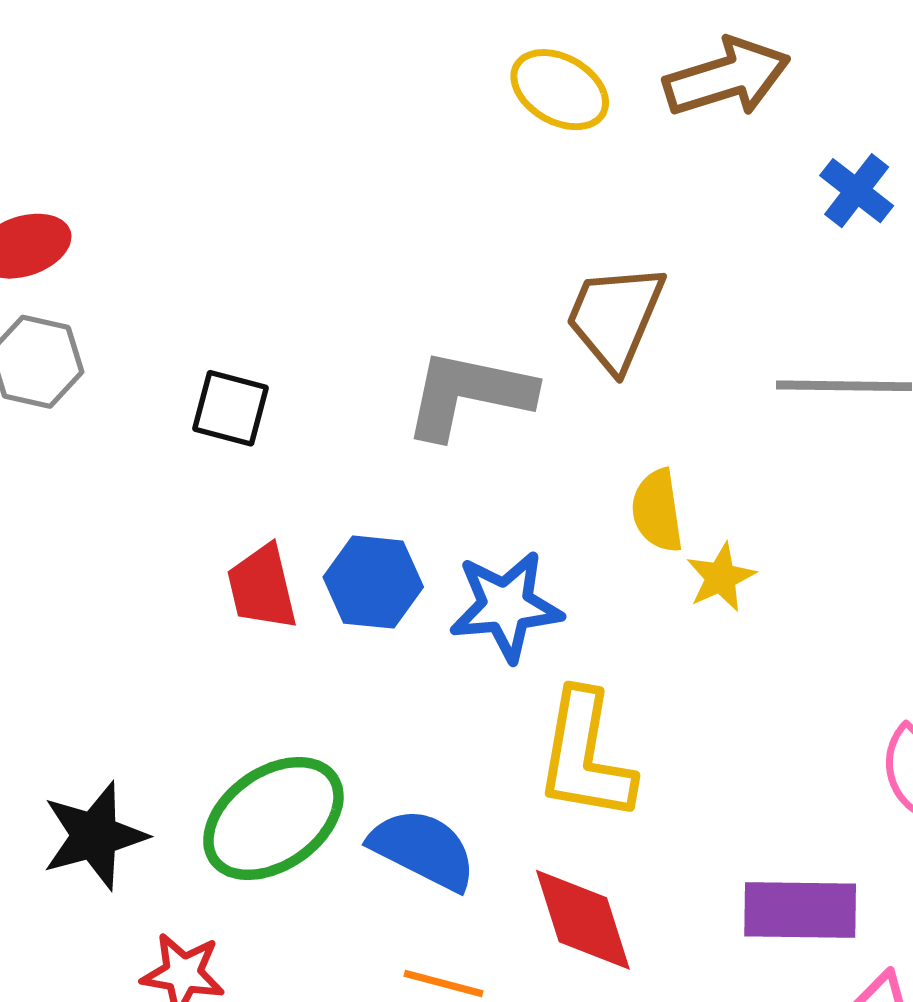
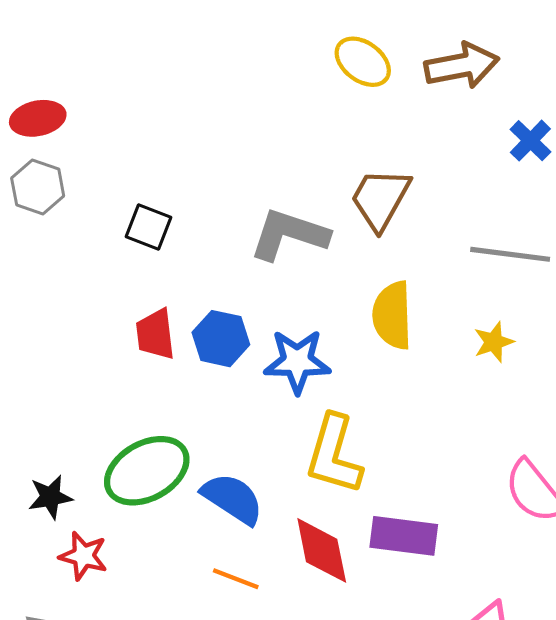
yellow semicircle: (657, 511) -> (392, 315), size x1.4
yellow star: (721, 577) -> (494, 342), moved
black star: (94, 836) -> (50, 497), moved, size x0.7
purple rectangle: (800, 910) -> (404, 536), moved

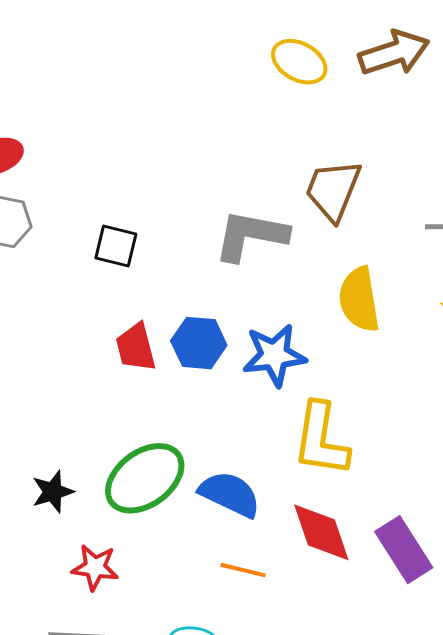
black star: (50, 497) -> (53, 492), moved
purple rectangle: (404, 536) -> (404, 550), moved, turned 58

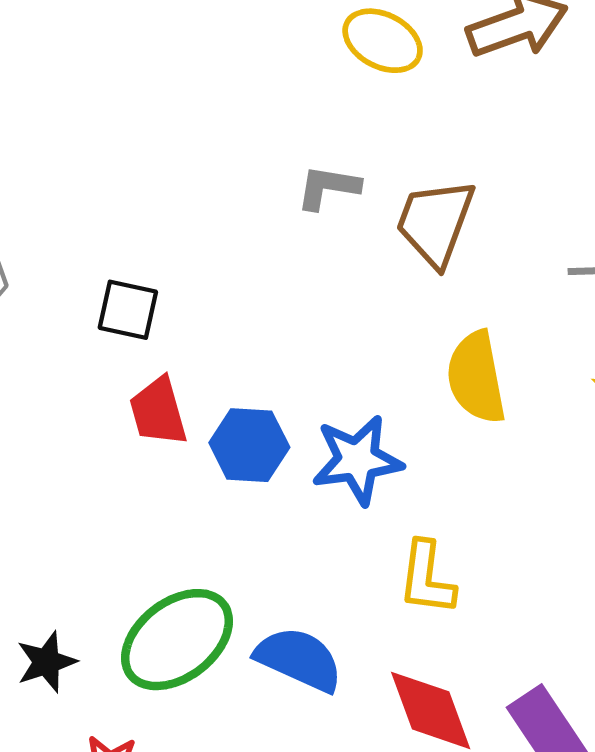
gray L-shape: (251, 235) -> (328, 187), moved, size x0.6
red trapezoid: (136, 347) -> (158, 412), moved
yellow L-shape: (321, 439) -> (427, 578), size x0.7

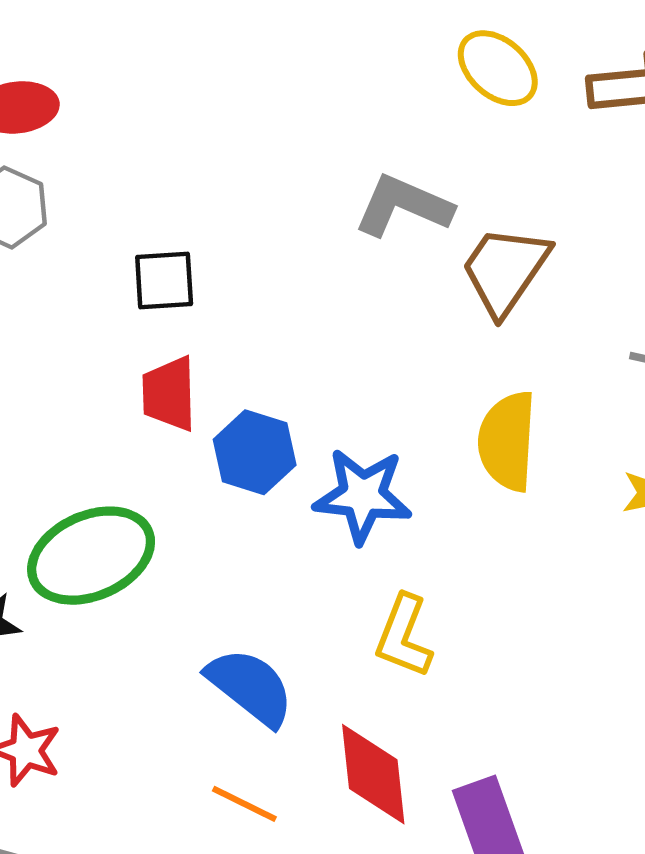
gray L-shape: (328, 187) -> (403, 206), size x1.4
black square: (128, 310) -> (164, 280), turned -30
green ellipse: (177, 640) -> (91, 556), moved

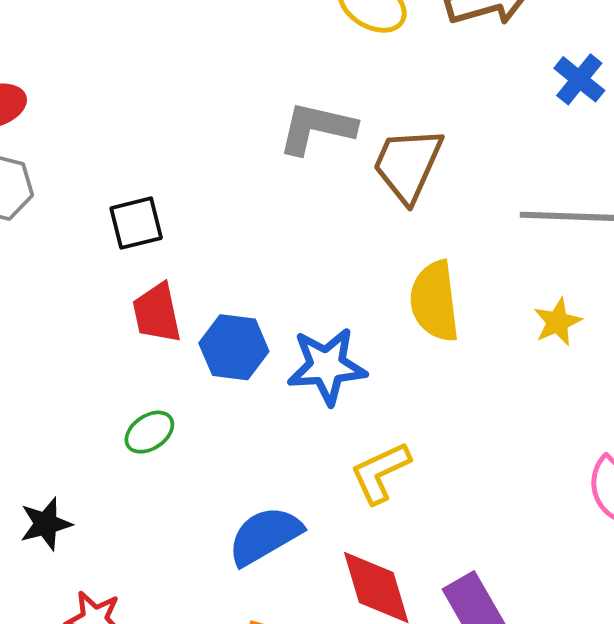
green ellipse: (91, 556) -> (149, 432), moved, size x0.5
yellow L-shape: (404, 636) -> (380, 473), turned 54
blue semicircle: (250, 687) -> (265, 536), turned -58

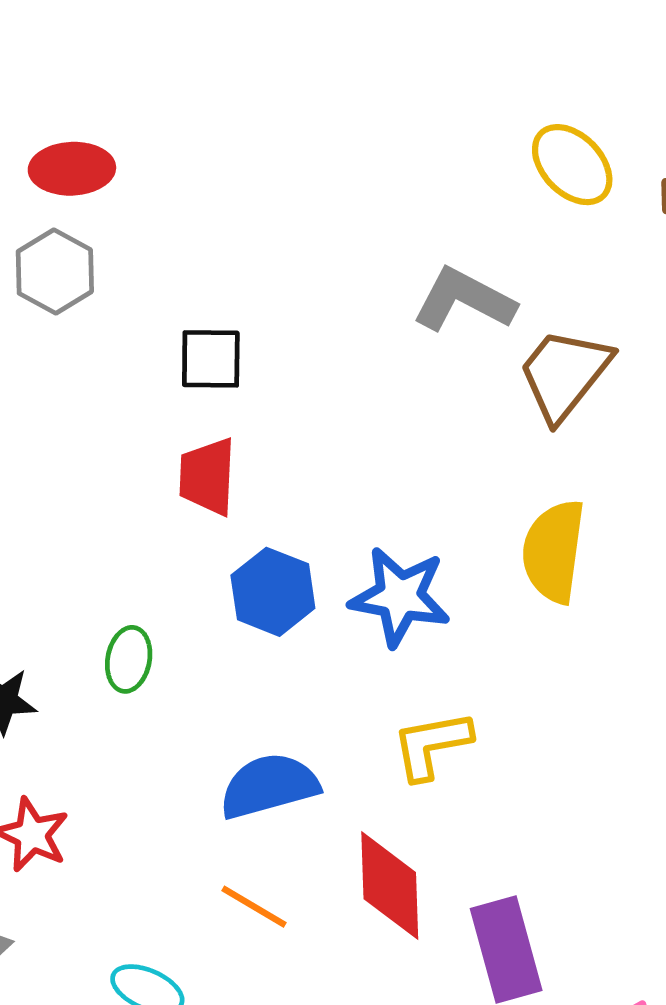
blue hexagon: (234, 347) -> (273, 592), moved
green ellipse: (149, 432) -> (129, 659), moved, turned -60

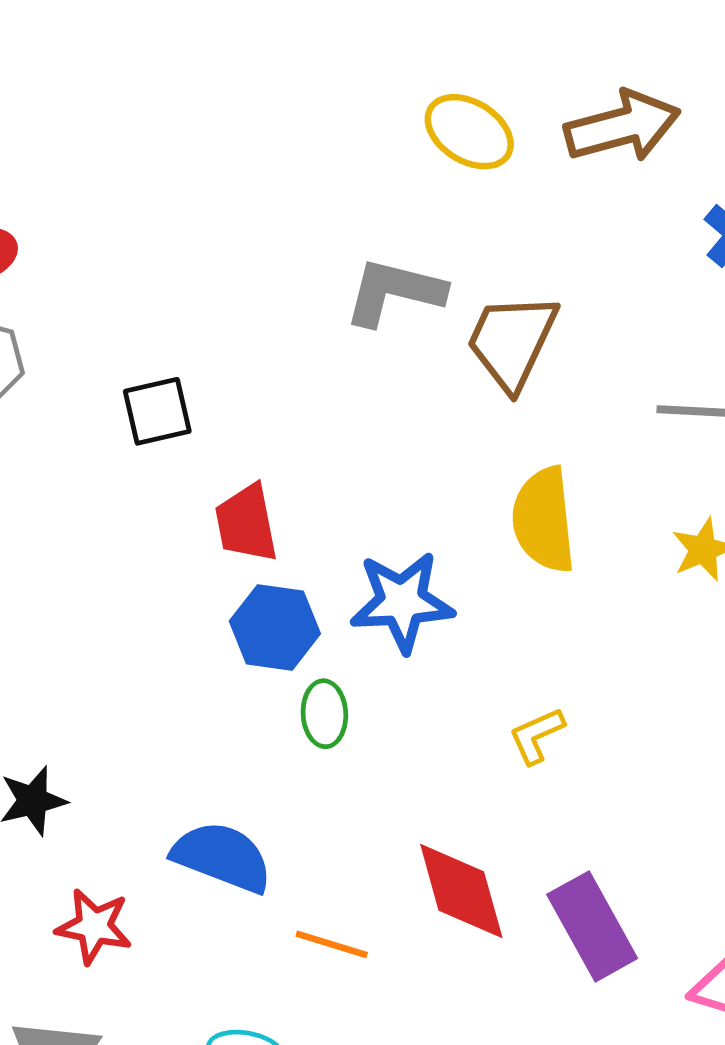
red trapezoid: (207, 477) -> (246, 523), moved
green ellipse: (129, 659) -> (324, 714), moved
yellow L-shape: (432, 745) -> (537, 736), moved, size x0.7
blue semicircle: (269, 786) -> (222, 857), moved, turned 50

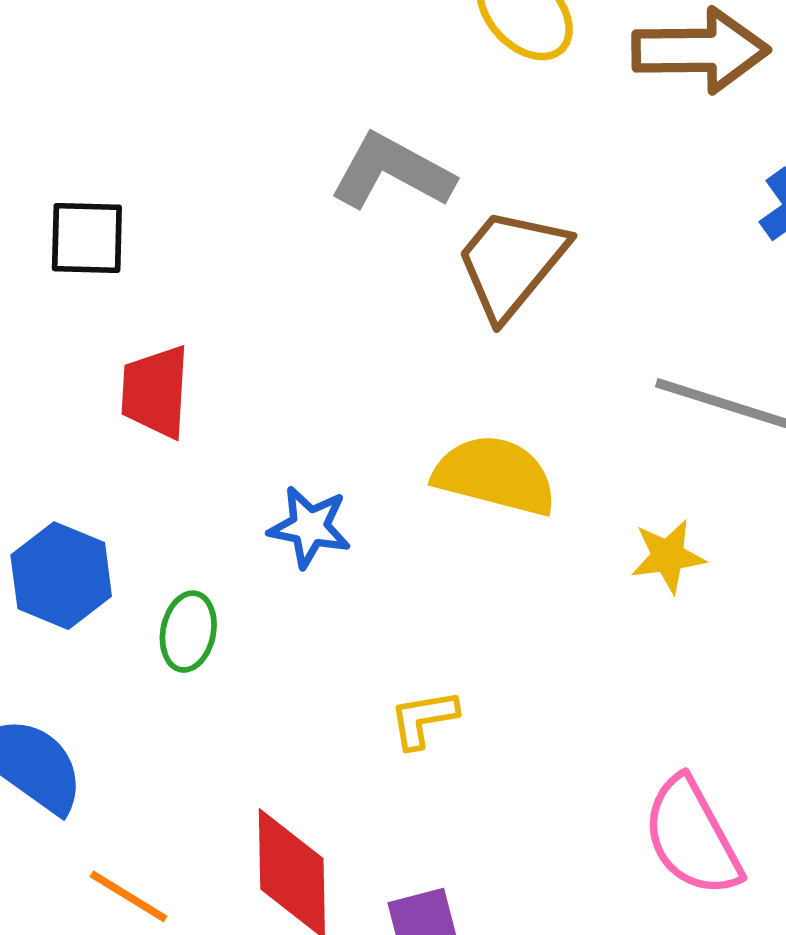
yellow semicircle: (544, 520) -> (495, 475), turned 96
blue star: (402, 602) -> (310, 527), size x0.7
blue hexagon: (275, 627) -> (61, 576), moved

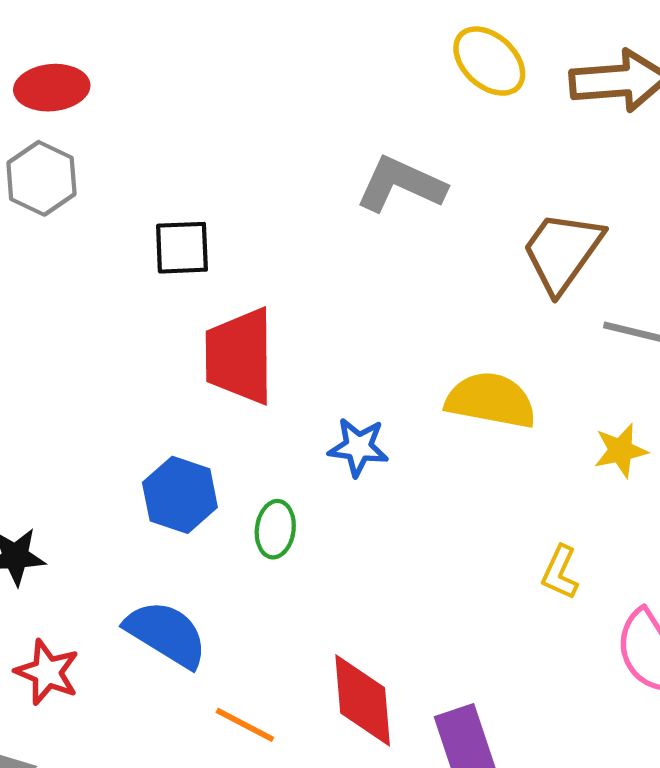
brown trapezoid: (511, 263) -> (562, 252), moved
red trapezoid: (155, 392) -> (239, 356), size x1.4
yellow L-shape: (423, 719) -> (560, 572), moved, turned -52

